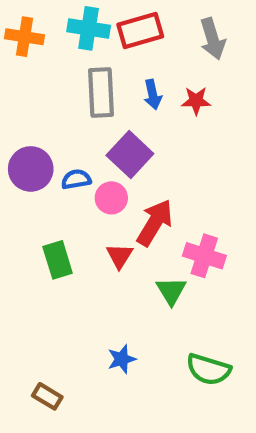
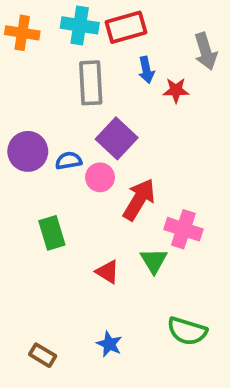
gray arrow: (213, 39) -> (206, 51), moved
blue arrow: (153, 95) -> (146, 70), moved
red triangle: (120, 256) -> (107, 272), moved, turned -30
blue star: (122, 359) -> (109, 344), moved, turned -30

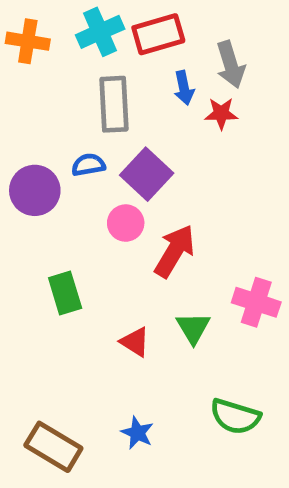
cyan cross: (80, 25) -> (100, 32), turned -33
gray arrow: (206, 51) -> (231, 65), moved
blue semicircle: (69, 161) -> (88, 165), moved
pink cross: (183, 229) -> (256, 302), moved
brown rectangle: (43, 355) -> (53, 447), size x1.6

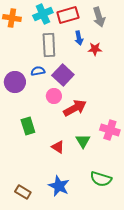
gray arrow: (231, 65) -> (99, 17), moved
red arrow: (175, 251) -> (75, 108), turned 30
blue star: (137, 433) -> (59, 186), size x1.5
brown rectangle: (53, 447) -> (23, 192), size x0.7

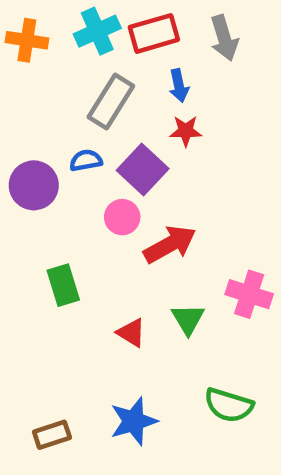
gray rectangle: (49, 45) -> (111, 101), turned 35
red star: (95, 49) -> (186, 131), moved
blue star: (59, 186) -> (134, 421), turned 30
brown rectangle: (23, 192) -> (52, 435), turned -49

